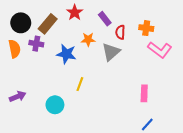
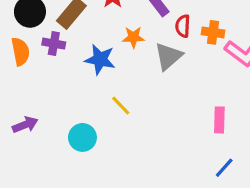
orange cross: (146, 28) -> (213, 32), moved
yellow line: (80, 84) -> (121, 106), turned -64

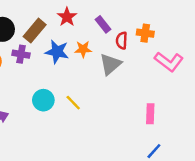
orange cross: (213, 32) -> (145, 33), moved
blue star: (100, 59) -> (57, 52), moved
cyan circle: (82, 137) -> (43, 100), moved

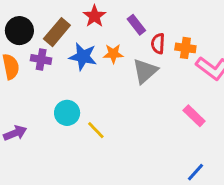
orange cross: (145, 33) -> (185, 48), moved
yellow line: (73, 103) -> (96, 130), moved
pink rectangle: (150, 114) -> (194, 116), moved, turned -48

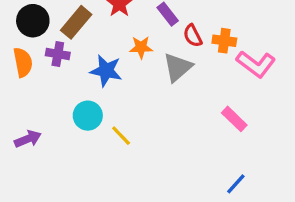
red semicircle: (158, 44) -> (193, 36), turned -30
blue star: (83, 57) -> (106, 71), moved

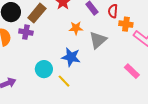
red semicircle: (193, 36) -> (113, 11), moved, turned 32
blue star: (106, 71) -> (71, 57), moved

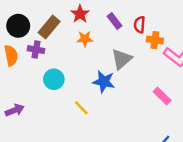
orange star: (76, 28) -> (85, 39), moved
blue star: (71, 57) -> (104, 82), moved
cyan circle: (44, 69) -> (54, 79), moved

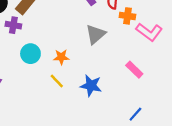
orange star: (85, 39) -> (61, 57), moved
blue star: (104, 82) -> (91, 86), moved

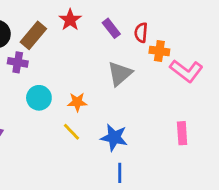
pink rectangle: (134, 70) -> (182, 133), moved, turned 42
blue line: (135, 114) -> (120, 173), moved, turned -42

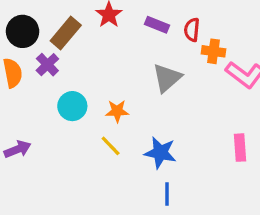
purple rectangle: (111, 28) -> (157, 25), turned -30
purple cross: (18, 62) -> (47, 65), turned 36

